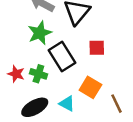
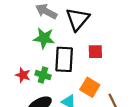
green star: (40, 33) -> (44, 38), turned 30
black rectangle: (62, 56) -> (64, 59), turned 35

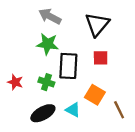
black triangle: (78, 19) -> (97, 24), moved
red star: (23, 75) -> (15, 82), moved

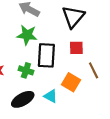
brown line: (119, 110) -> (94, 70), moved

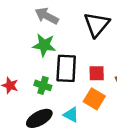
red square: (76, 48) -> (97, 73), moved

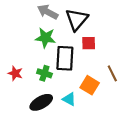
black triangle: (97, 24) -> (77, 19), moved
red square: (97, 73) -> (89, 43), moved

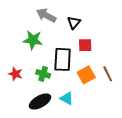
black triangle: (77, 19) -> (74, 23), size x0.6
green star: (45, 38) -> (33, 40), moved
orange square: (90, 85) -> (86, 75), moved, turned 30

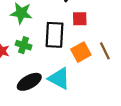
green cross: (43, 74) -> (24, 45), moved
cyan triangle: (67, 98) -> (59, 78), size x1.5

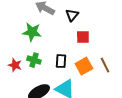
black rectangle: (54, 35) -> (61, 61), moved, size x0.6

